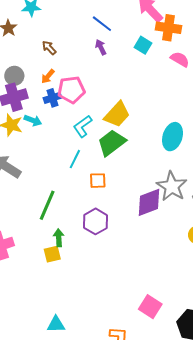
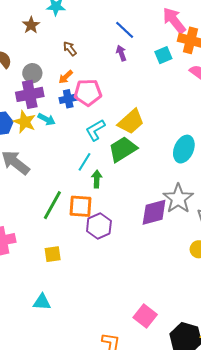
cyan square: (143, 45) -> (163, 55), turned 30
orange square: (98, 181) -> (81, 206), moved, size x1.4
green arrow: (59, 238) -> (97, 179), moved
cyan triangle: (56, 324) -> (42, 302), moved

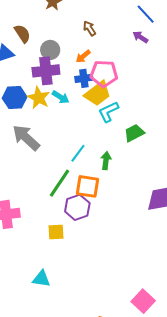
purple arrow: (121, 53) -> (140, 37), turned -42
yellow trapezoid: (131, 122) -> (98, 94), moved
green trapezoid: (123, 149) -> (134, 133), size x0.7
cyan line: (84, 162) -> (78, 153), moved
purple hexagon: (99, 226) -> (77, 207), moved

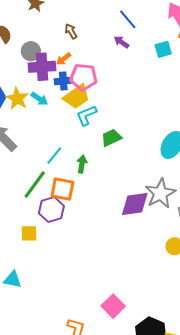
purple cross: (46, 71) -> (42, 67), moved

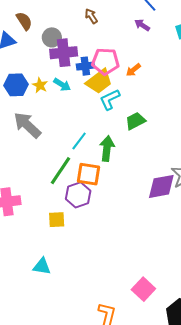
orange arrow: (64, 59) -> (133, 70), moved
yellow star: (17, 99) -> (40, 85), size x0.7
green arrow: (82, 164) -> (107, 148), size x1.4

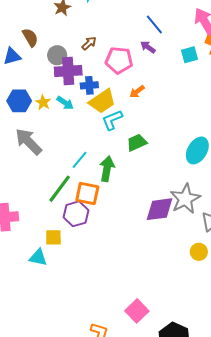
brown arrow: (91, 16) -> (89, 43), moved, turned 77
pink pentagon: (105, 61) -> (119, 60), moved
cyan triangle: (42, 266) -> (38, 257), moved

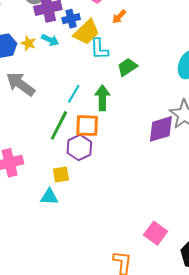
cyan L-shape: (112, 120) -> (99, 49), turned -60

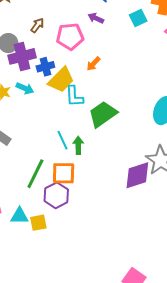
green trapezoid: (127, 67) -> (103, 114), size x1.4
cyan line: (74, 94) -> (63, 140), moved, turned -54
green arrow: (102, 98) -> (78, 145), size x0.7
cyan triangle: (49, 197) -> (19, 216), moved

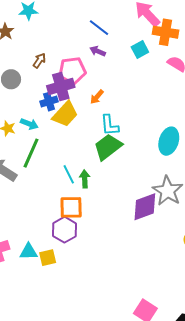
purple cross: (22, 56) -> (61, 86), moved
cyan L-shape: (74, 96) -> (110, 125), moved
green line: (35, 174) -> (31, 153), moved

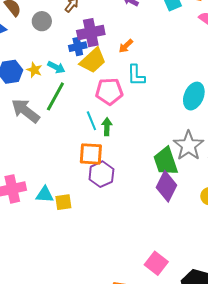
pink pentagon: (72, 70) -> (109, 91), moved
green trapezoid: (108, 147) -> (166, 161), moved, turned -76
purple diamond: (145, 207) -> (167, 186), moved, turned -48
purple hexagon: (64, 230) -> (101, 174), moved

